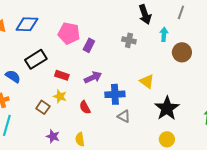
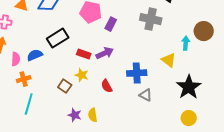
cyan arrow: (164, 34) -> (186, 43), moved
gray cross: (129, 40) -> (151, 19), size x1.5
blue semicircle: (13, 76) -> (35, 55), turned -56
purple arrow: (93, 77) -> (105, 53), moved
yellow semicircle: (80, 139) -> (93, 115), moved

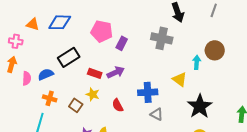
orange cross: (24, 79) -> (50, 98), moved, turned 32

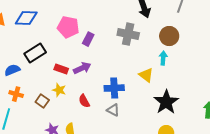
brown circle: (215, 50) -> (169, 36), moved
gray triangle: (157, 114) -> (113, 110), moved

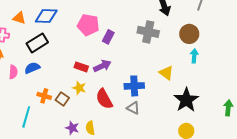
black rectangle: (35, 53) -> (37, 43), moved
cyan arrow: (163, 58) -> (194, 56), moved
orange cross: (16, 94) -> (44, 96), moved
red semicircle: (84, 101) -> (104, 99), size x1.5

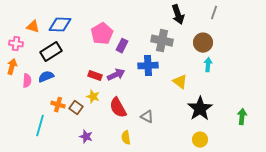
pink pentagon: (88, 25) -> (102, 34), turned 30
blue cross: (134, 86) -> (148, 66), moved
yellow semicircle: (90, 128) -> (126, 138), moved

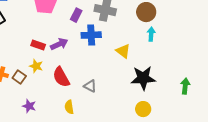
purple rectangle: (122, 46) -> (76, 15), moved
black star: (200, 109) -> (143, 78), turned 30

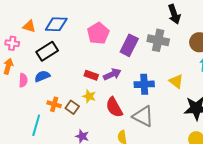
purple rectangle: (76, 15) -> (129, 45), size x1.5
blue cross: (91, 35) -> (144, 84), moved
gray triangle: (90, 86) -> (143, 116), size x1.6

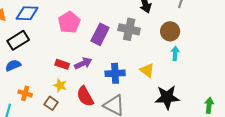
brown square: (72, 107) -> (51, 103), moved

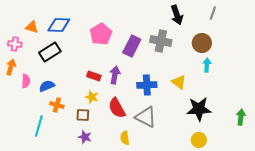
purple arrow: (83, 63) -> (115, 75), turned -54
blue semicircle: (13, 65) -> (47, 86), moved
brown square: (51, 103) -> (83, 115), turned -32

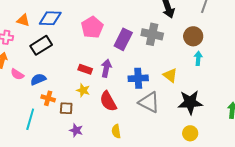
pink semicircle: (26, 81) -> (17, 74), turned 120
brown square: (83, 115) -> (66, 108), moved
gray triangle: (146, 117) -> (149, 102), moved

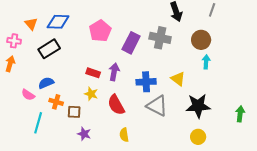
orange triangle: (23, 20) -> (31, 24), turned 32
pink semicircle: (17, 74) -> (28, 95), moved

